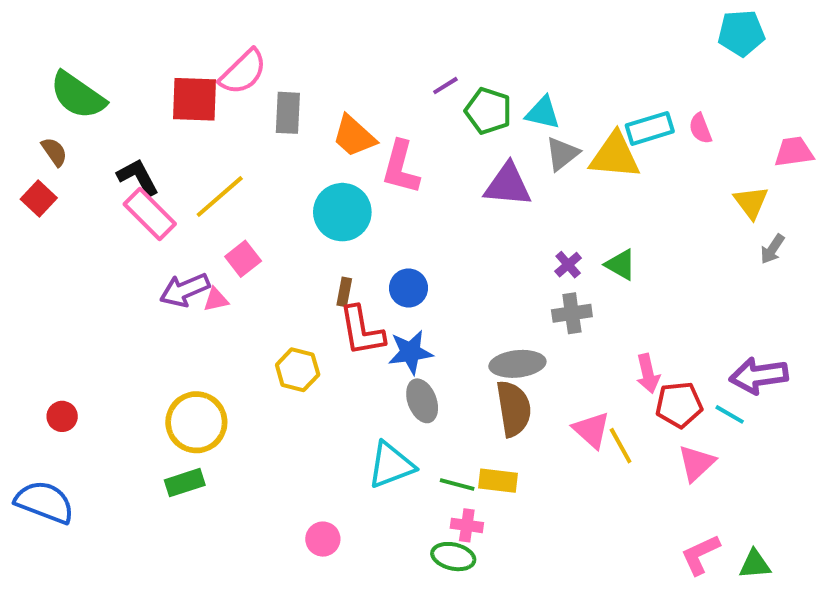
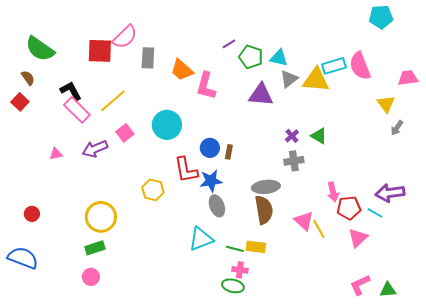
pink semicircle: (700, 128) -> (360, 66), size x1.8
cyan circle: (342, 212) -> (167, 125), moved
brown rectangle: (344, 292) -> (229, 152), moved
pink triangle: (216, 300) -> (56, 154), moved
pink circle: (323, 539) -> (91, 277), moved

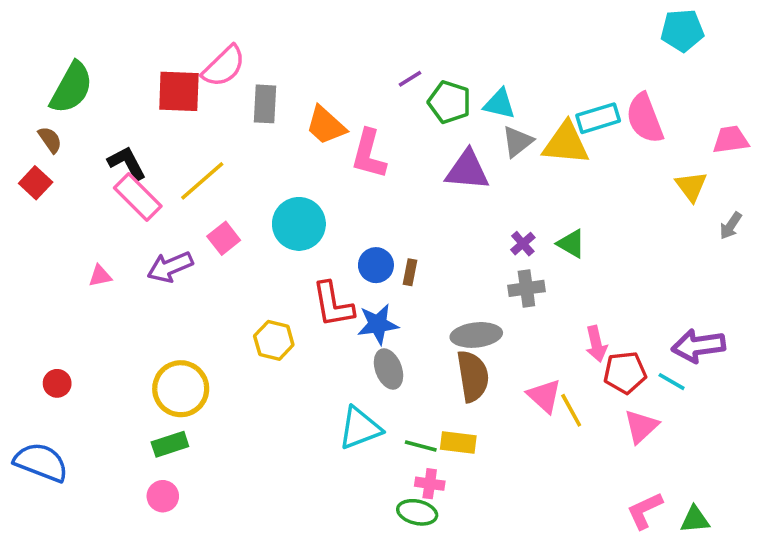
green semicircle: (40, 49) -> (71, 88), turned -96
gray arrow: (397, 128) -> (731, 226), moved

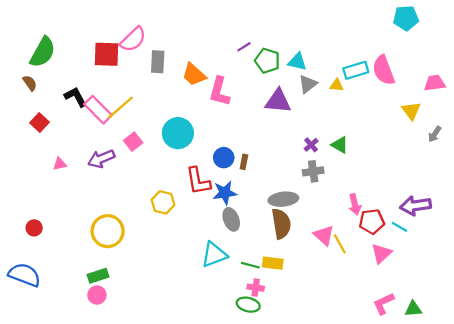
yellow triangle: (566, 143) -> (337, 85), size x0.5
red square: (36, 183) -> (39, 122), moved
pink rectangle: (138, 197) -> (98, 110), moved
green rectangle: (170, 444) -> (98, 276), moved

